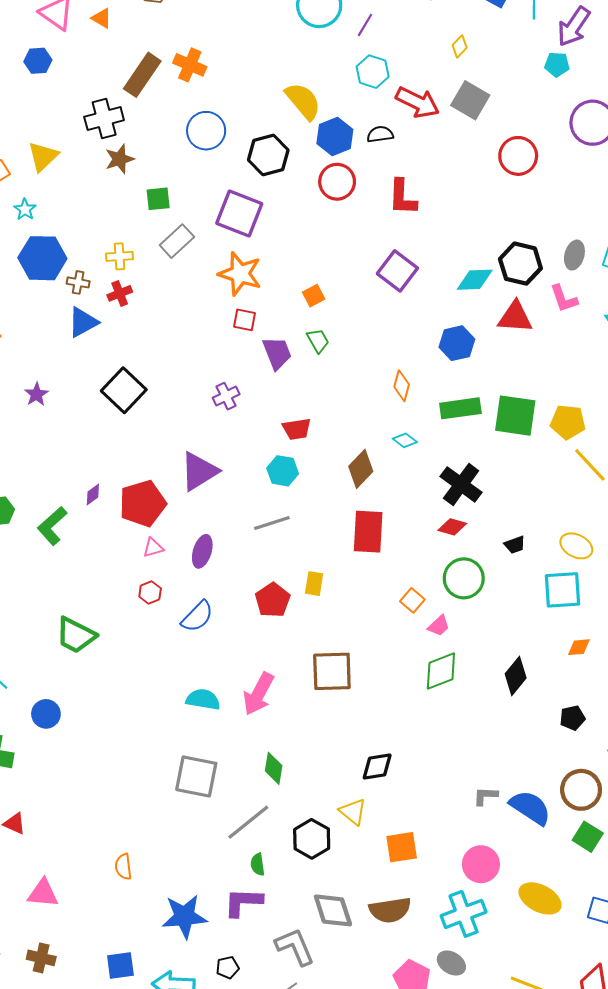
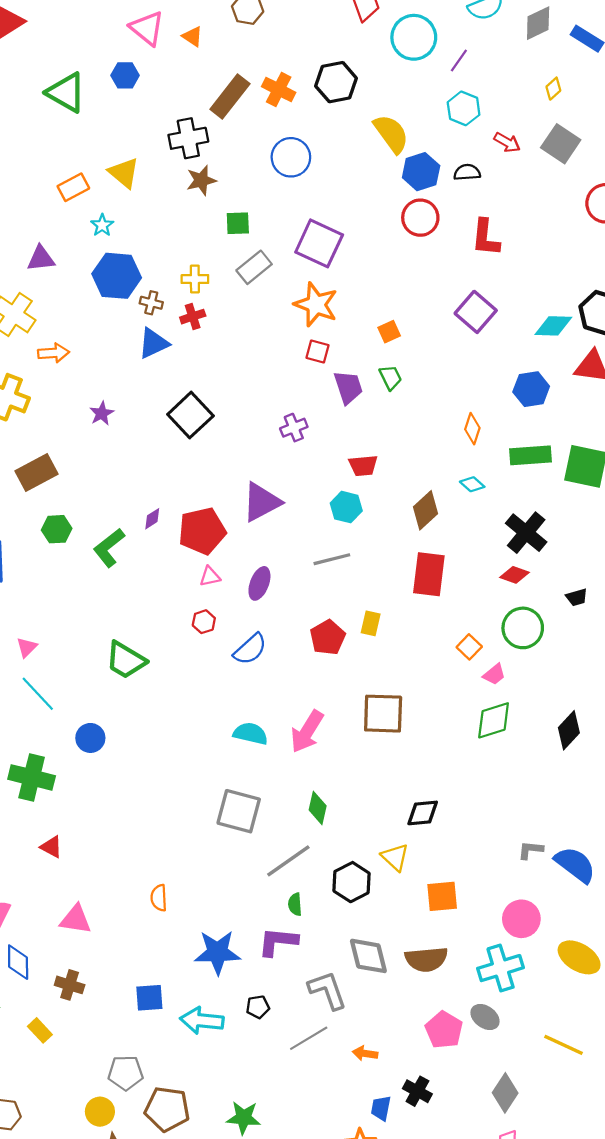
red arrow: (418, 102) -> (507, 142), size x0.6
black hexagon: (268, 155) -> (336, 82), moved
yellow triangle: (43, 156) -> (124, 173), turned -40

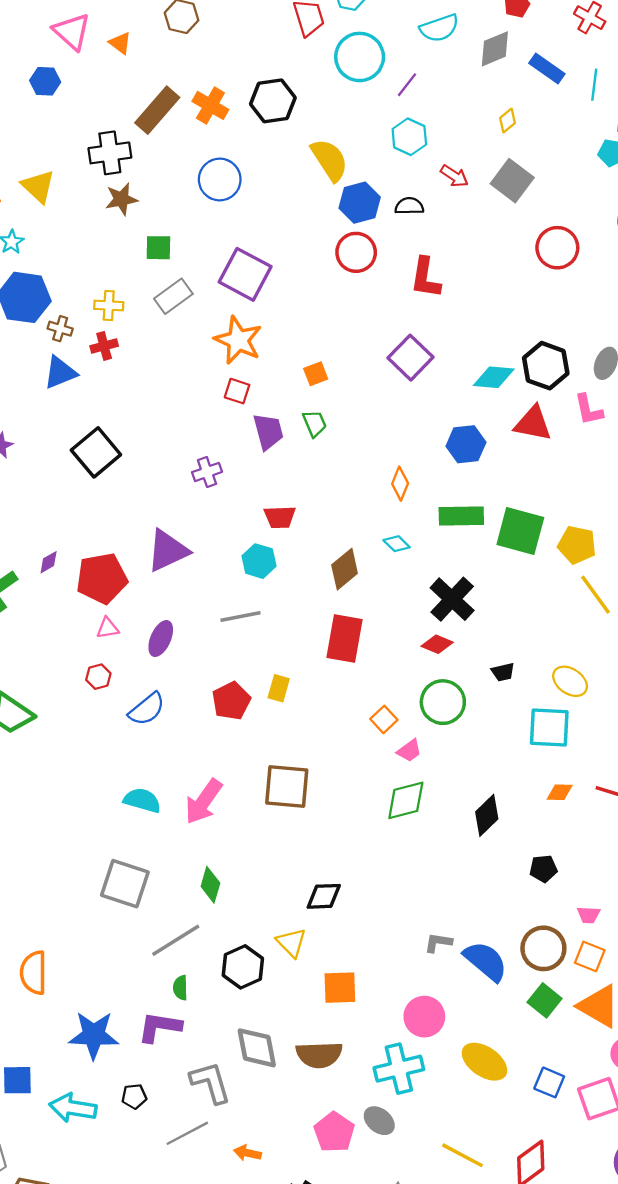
orange semicircle: (159, 898) -> (34, 973), size x1.5

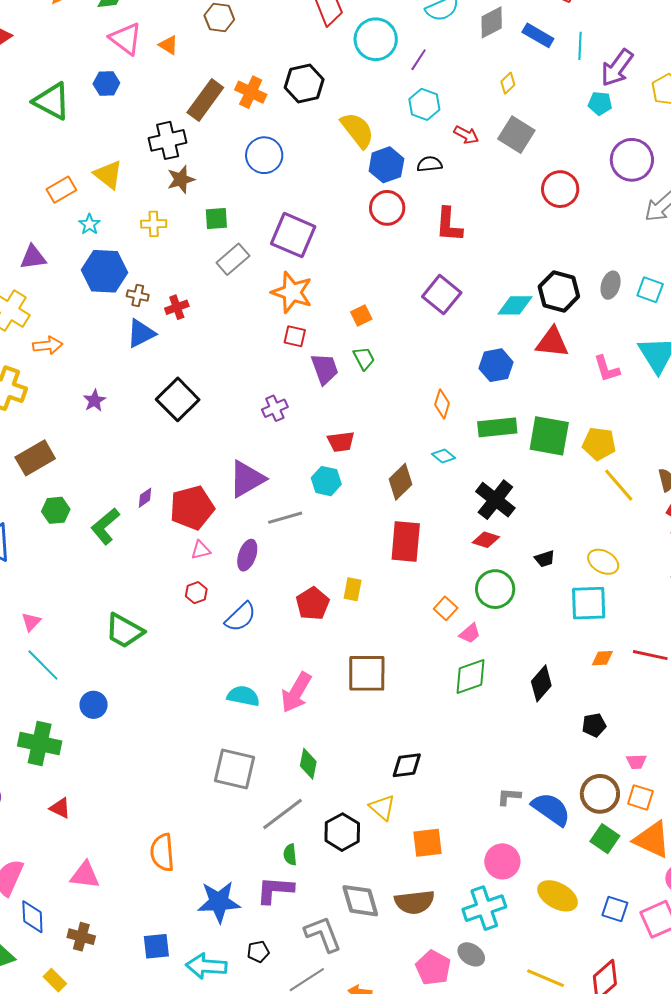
yellow cross: (109, 306) -> (154, 224), moved
pink L-shape: (589, 410) -> (607, 369), moved
gray line: (241, 617) -> (285, 518), moved

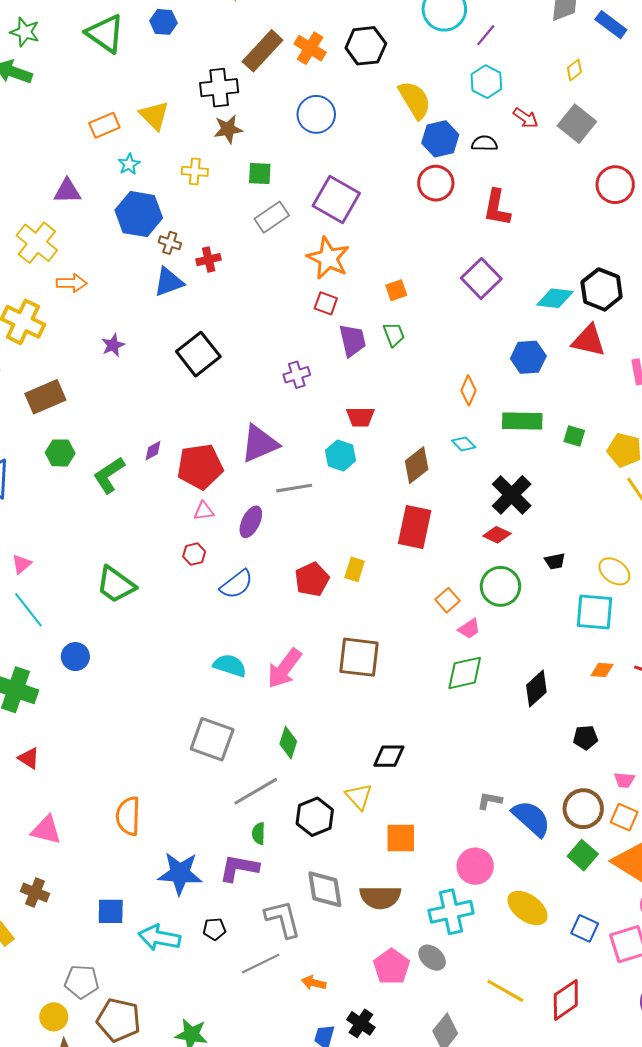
green square: (549, 436) -> (574, 436), size x0.5

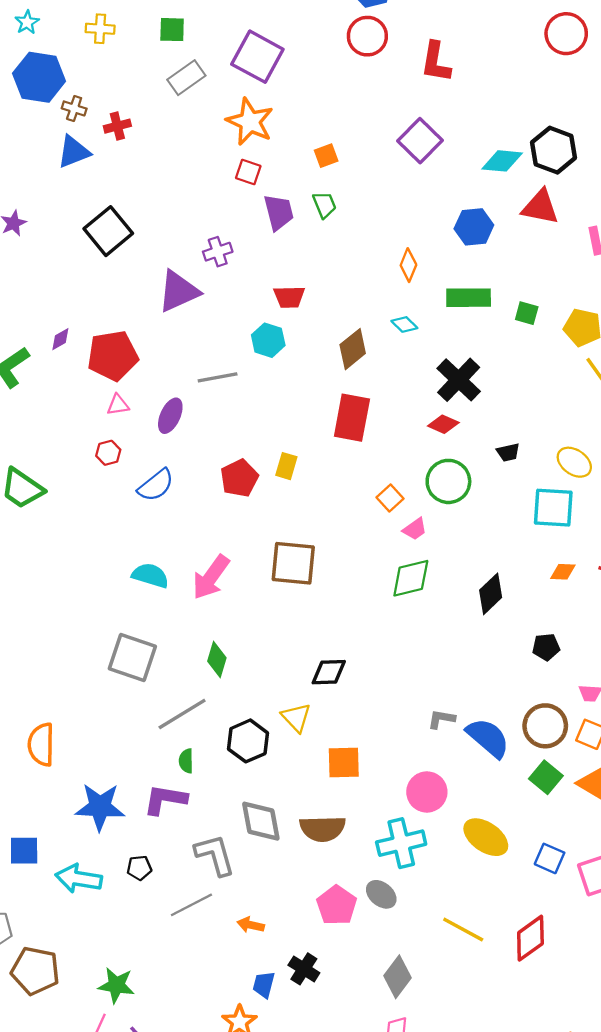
purple triangle: (259, 444) -> (178, 291), moved

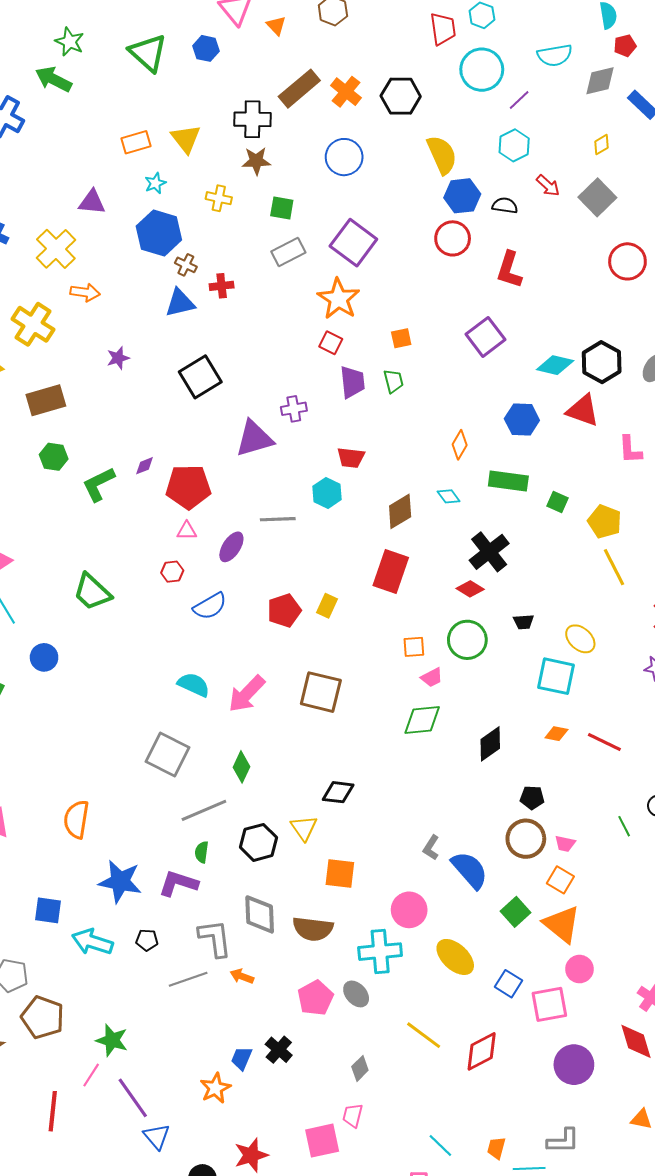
orange square: (390, 498) -> (414, 647), turned 30
gray L-shape: (441, 719) -> (431, 848), turned -75
brown circle: (545, 726) -> (526, 839), moved
orange arrow: (251, 925) -> (242, 976), moved
gray diamond: (398, 977) -> (360, 1068), size x0.7

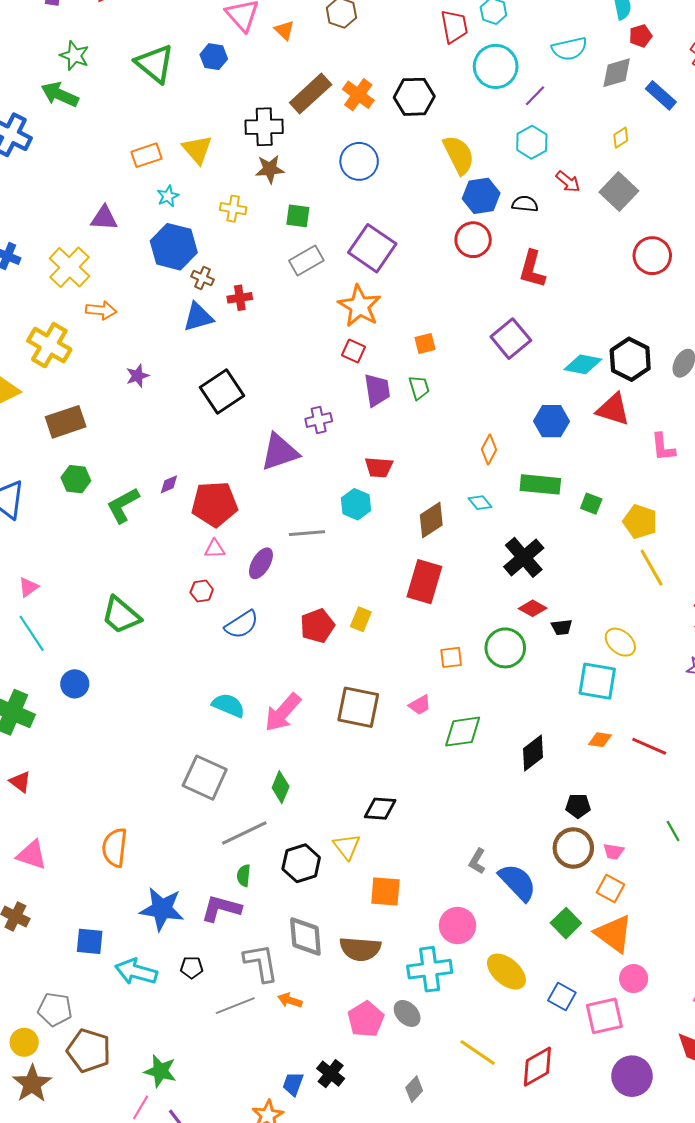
red diamond: (470, 589) -> (533, 608), moved
pink trapezoid: (432, 677) -> (420, 705), moved

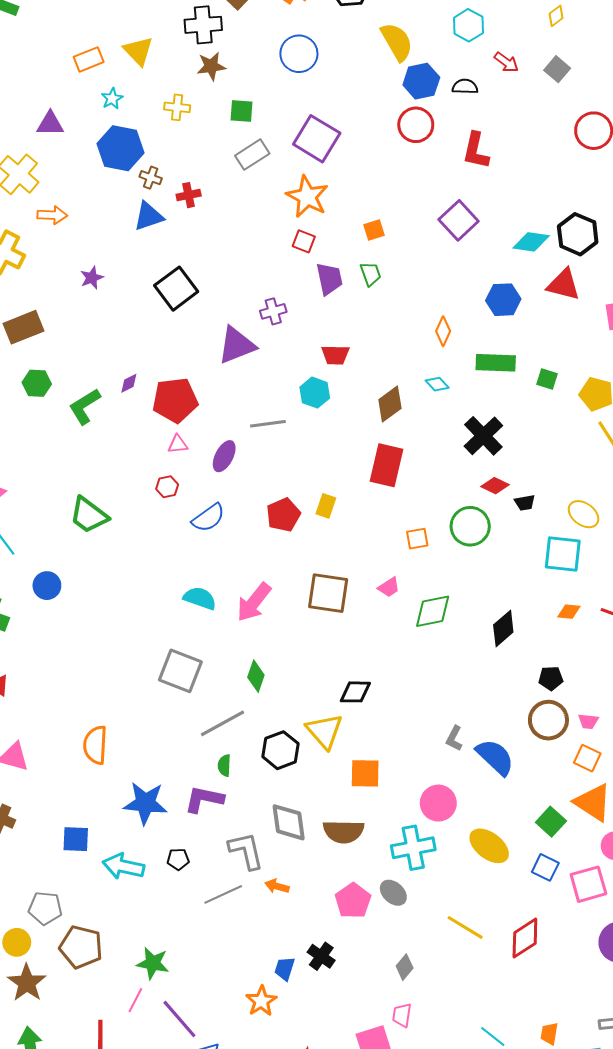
gray square: (619, 192) -> (557, 69), size x0.7
yellow triangle: (347, 847) -> (325, 731), size x1.4
green square: (566, 923) -> (551, 822), moved

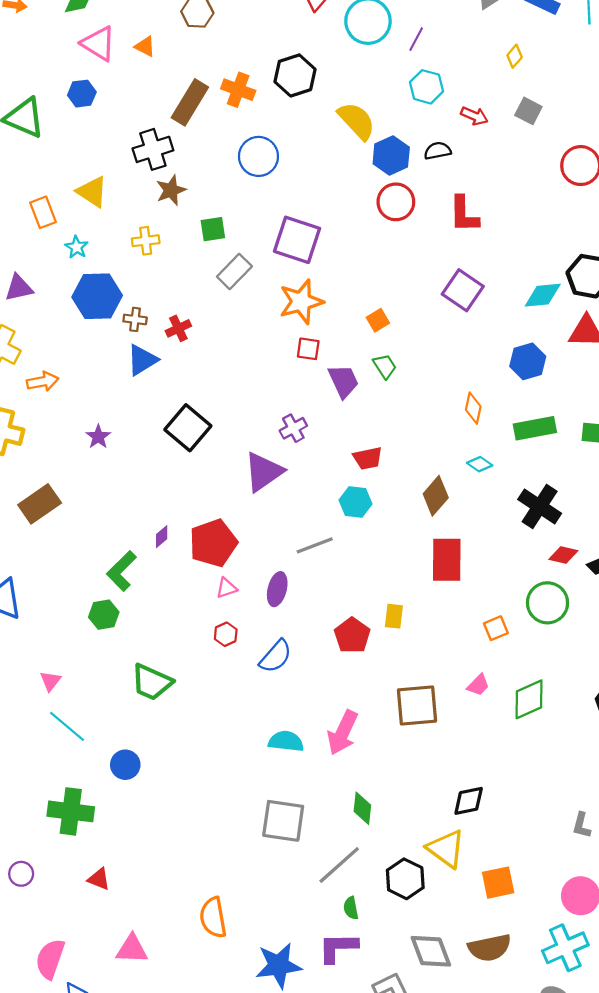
orange rectangle: (89, 59) -> (43, 212), turned -76
orange star: (307, 197) -> (301, 302), turned -30
green hexagon: (37, 383) -> (104, 615), moved

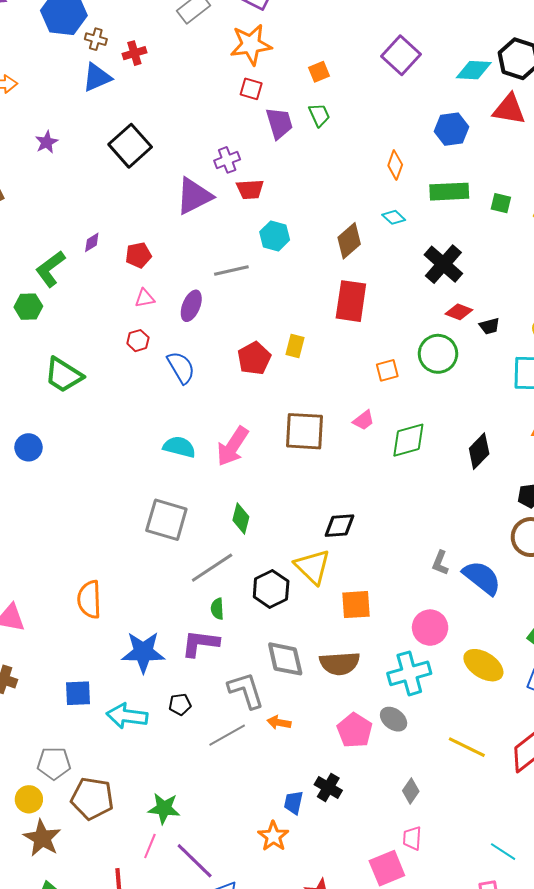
red trapezoid: (368, 458) -> (250, 189), moved
red pentagon: (213, 543) -> (138, 255), size x0.6
blue semicircle: (276, 656) -> (181, 367), turned -80

